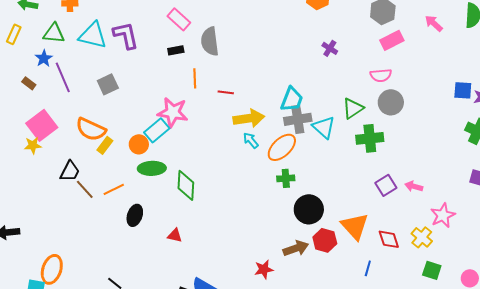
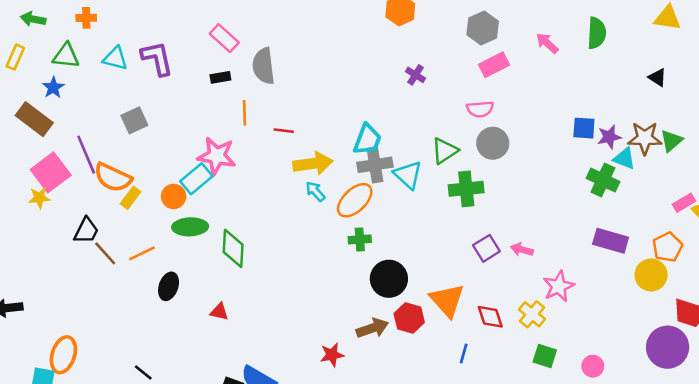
cyan triangle: (93, 35) -> (115, 58), size x0.7
purple line: (63, 77) -> (86, 155), moved
brown rectangle: (29, 83) -> (34, 119), size x2.0

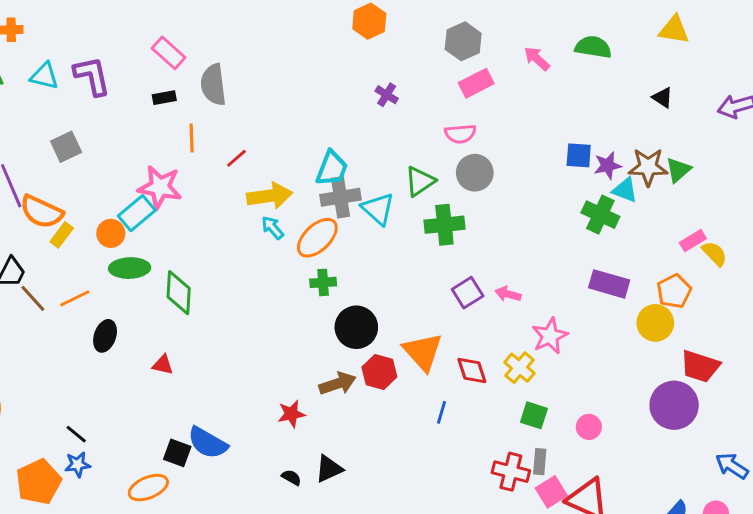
green semicircle: (597, 33) -> (593, 47), turned -84
red line: (284, 131) -> (236, 158), turned -48

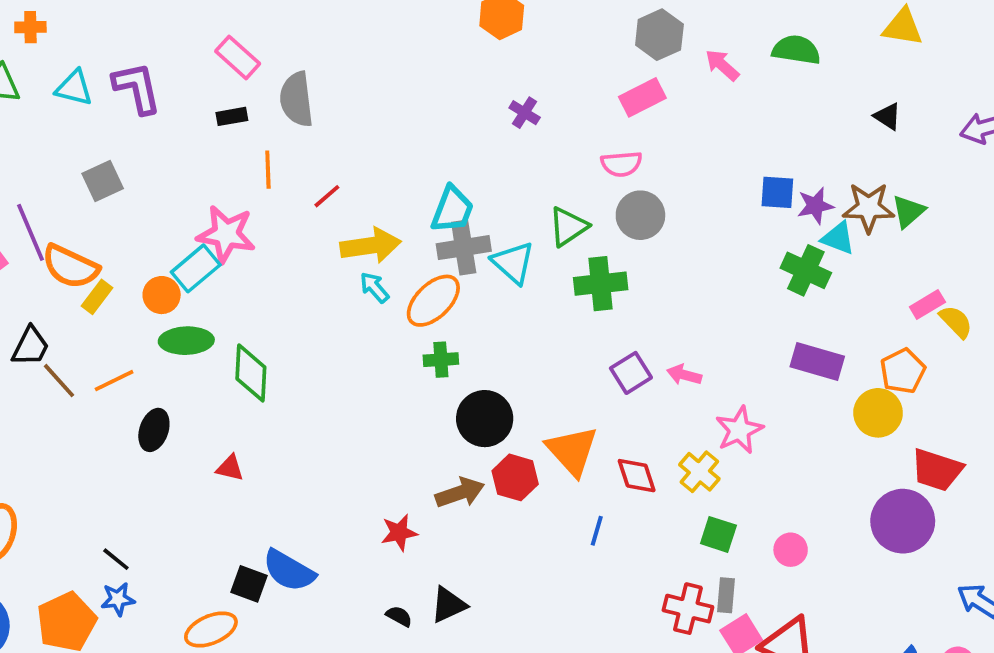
gray hexagon: (463, 41) -> (659, 35), moved

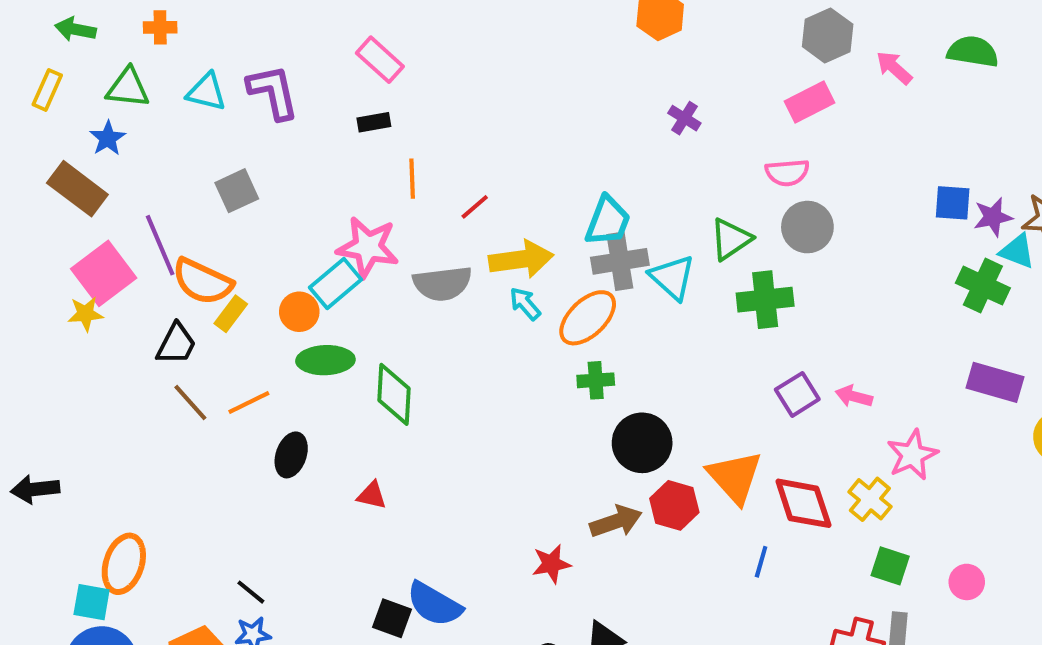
gray semicircle: (296, 99) -> (442, 283), moved, turned -90
black trapezoid: (30, 346) -> (176, 344), moved
red diamond: (637, 476) -> (803, 503), size x1.4

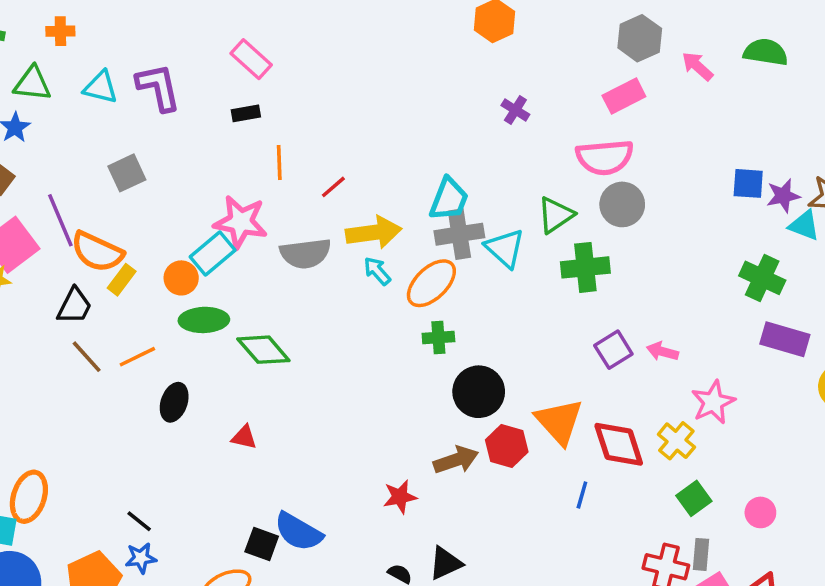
pink semicircle: (787, 173) -> (605, 157), size x1.5
green cross: (983, 286) -> (762, 278), moved
green diamond: (394, 394) -> (263, 350), turned -44
green square: (890, 566) -> (694, 498), turned 36

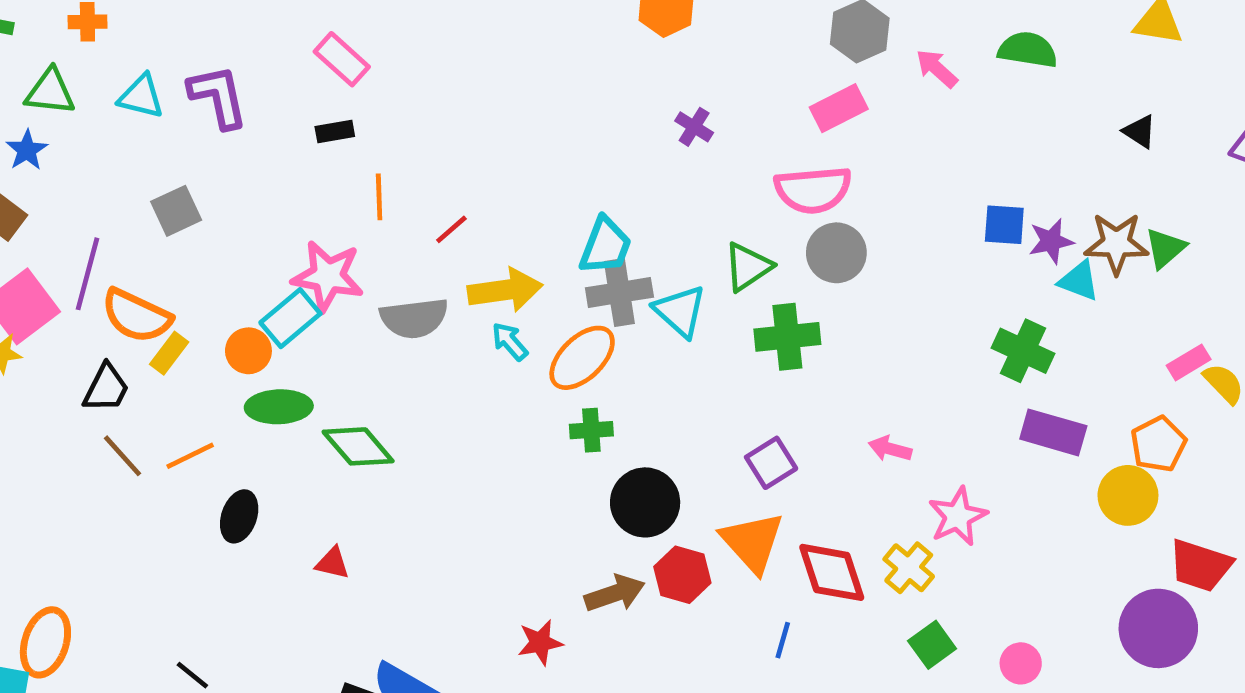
purple line: (60, 220) -> (87, 274), turned 38
purple square: (613, 350) -> (771, 463), moved

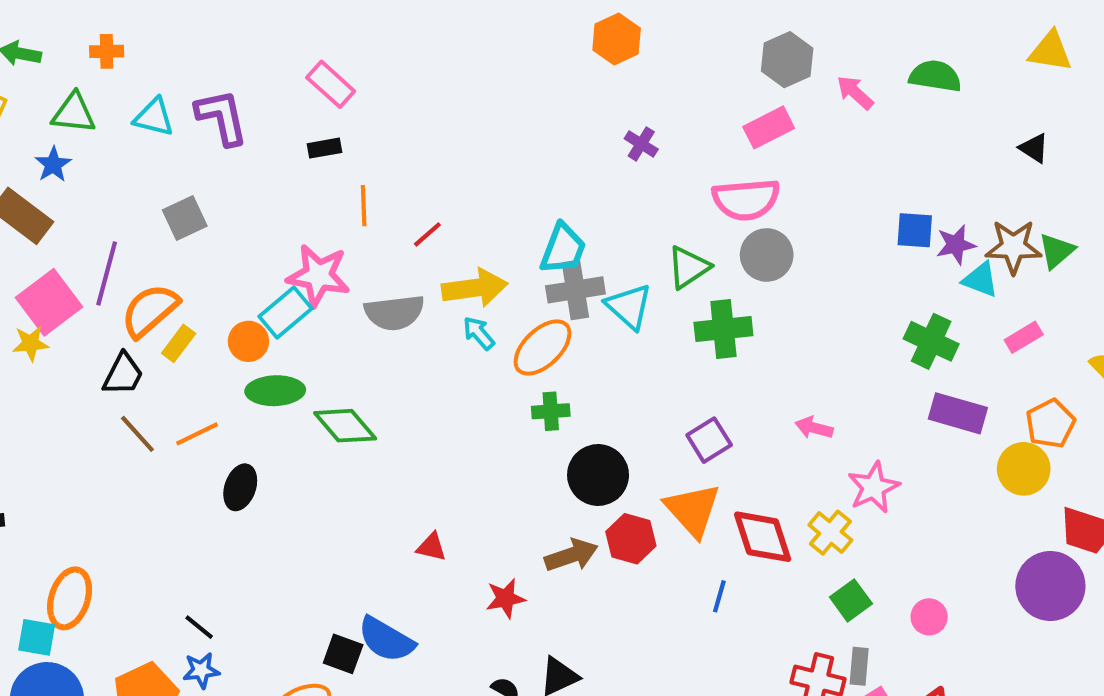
orange semicircle: (136, 316) -> (150, 310), turned 114
pink rectangle: (1189, 362) -> (1024, 337), moved
red triangle: (332, 563) -> (431, 547), moved

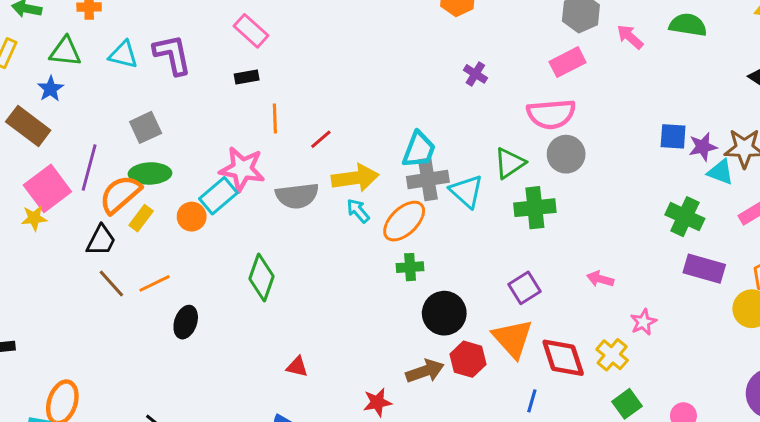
green ellipse: (275, 391) -> (150, 173), moved
green diamond: (345, 426) -> (261, 278), turned 60
pink star: (874, 487) -> (643, 322), size x0.7
red triangle: (431, 547) -> (297, 367), moved

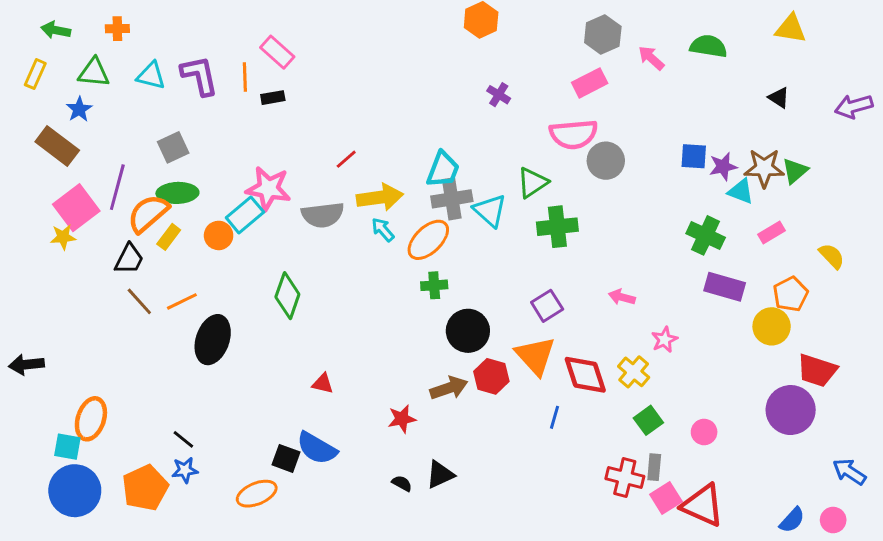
orange line: (275, 119) -> (245, 77), moved
gray circle: (566, 154) -> (606, 161), moved
black ellipse: (186, 322) -> (213, 340), size x1.5

